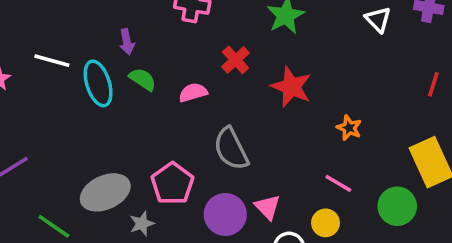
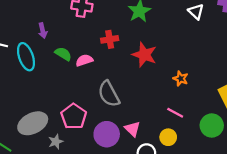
red cross: (236, 60) -> (110, 39), turned 35
green semicircle: (143, 79) -> (63, 54), moved

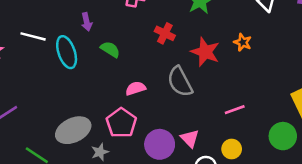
red cross: (110, 39) -> (165, 33), turned 35
pink semicircle: (84, 60) -> (136, 88), moved
orange star: (181, 79) -> (243, 42), moved
gray semicircle: (109, 94) -> (180, 82), moved
pink line: (175, 113) -> (235, 110), moved, turned -49

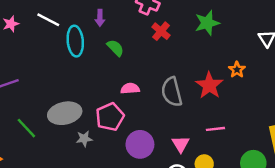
red cross: (165, 33) -> (161, 31), moved
red star: (205, 52) -> (209, 85), moved
pink triangle: (190, 138) -> (181, 144), moved

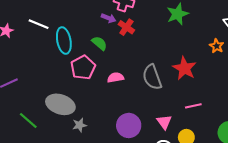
purple arrow: (100, 18) -> (109, 18), moved, turned -64
red cross: (161, 31) -> (126, 27), moved
orange star: (237, 70) -> (217, 46), moved
gray ellipse: (65, 113) -> (60, 104), turned 36
pink pentagon: (110, 117) -> (83, 67), moved

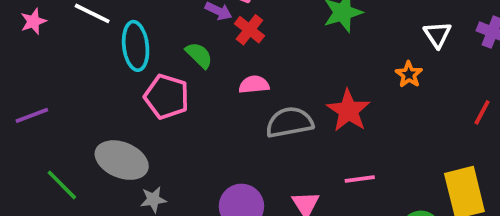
pink pentagon: (83, 67) -> (167, 97), turned -30
gray semicircle: (152, 77) -> (289, 122), turned 95
pink semicircle: (116, 78) -> (254, 85), moved

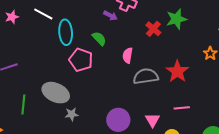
red cross: (249, 30) -> (153, 29), moved
pink semicircle: (254, 85) -> (128, 55), turned -77
green line: (62, 185) -> (23, 104), turned 48

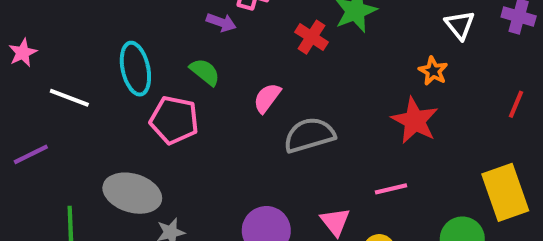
white line: (43, 14) -> (69, 98), moved
pink semicircle: (128, 55) -> (267, 98), turned 35
red star: (177, 71) -> (415, 121), moved

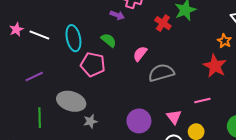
white line: (69, 98) -> (39, 35), moved
purple line: (31, 154) -> (34, 77), moved

